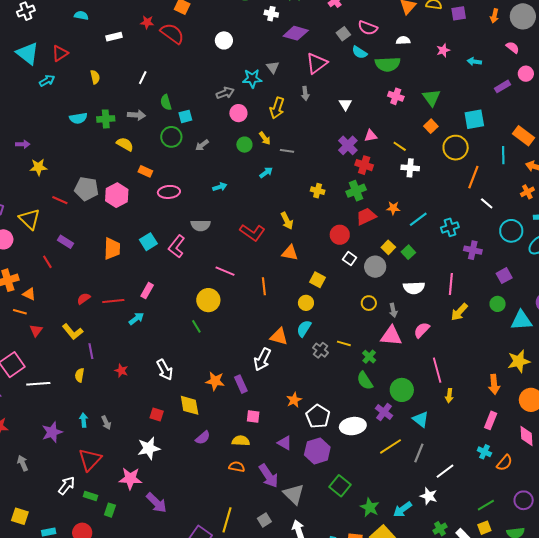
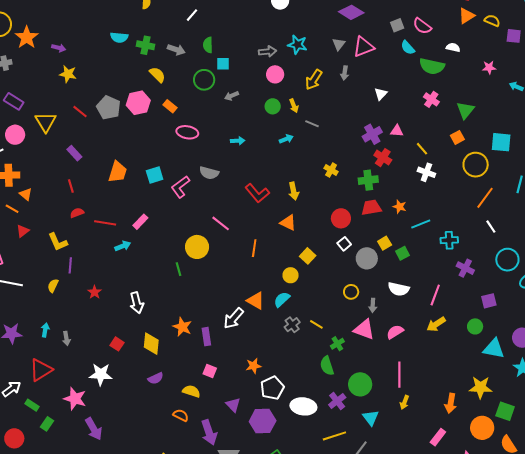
gray triangle: (273, 67) -> (339, 44), moved
pink hexagon: (117, 195) -> (138, 103), moved
red line: (47, 262) -> (71, 186), moved

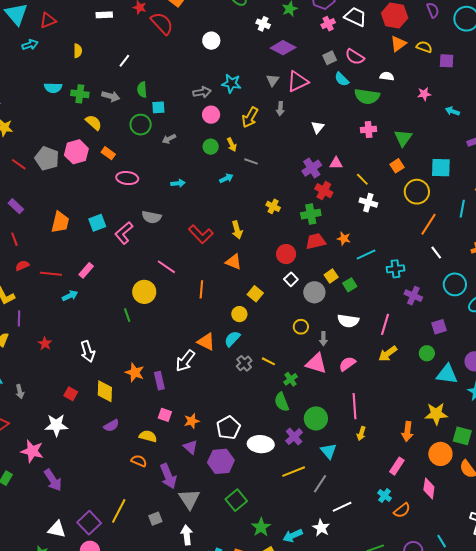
pink cross: (431, 99) -> (369, 130), turned -35
orange star: (254, 366) -> (192, 421), moved

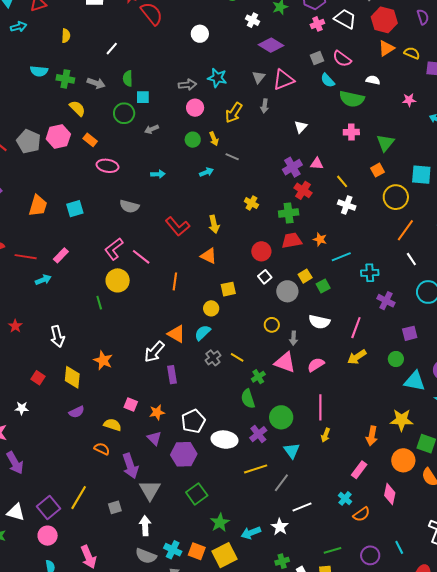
pink L-shape: (124, 233) -> (114, 249), moved
yellow square: (255, 294) -> (228, 289), turned 35
purple rectangle: (159, 381) -> (172, 375), moved
white star: (56, 425) -> (22, 408), size x0.6

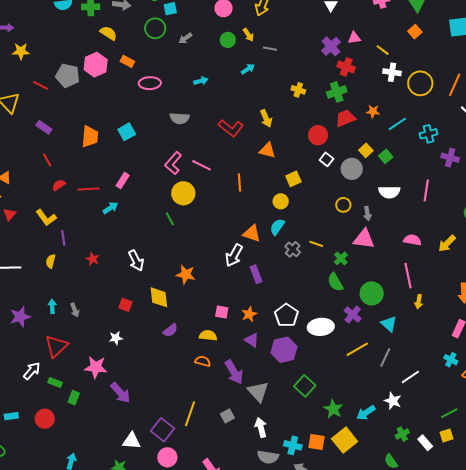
yellow circle: (396, 197) -> (420, 83), moved
yellow arrow: (357, 357) -> (447, 243), moved
pink semicircle: (316, 365) -> (412, 240), moved, turned 54

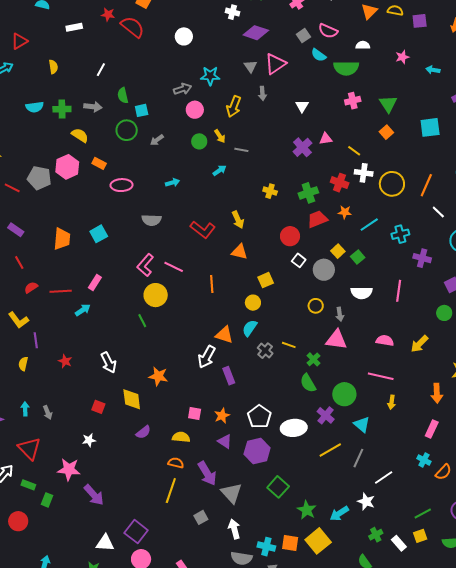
red cross: (346, 67) -> (340, 183), moved
pink line: (408, 276) -> (381, 376), turned -65
red triangle: (56, 346) -> (29, 449), turned -30
yellow line: (190, 414) -> (171, 491), moved

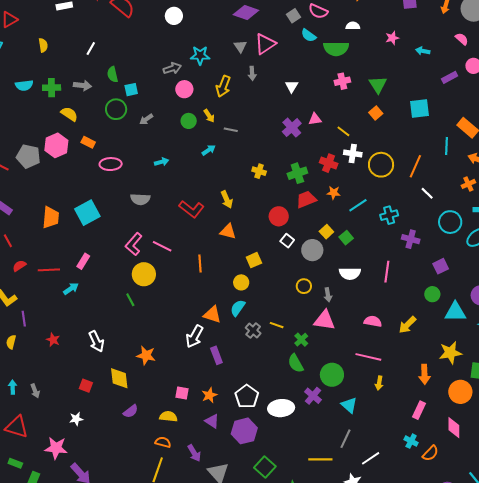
cyan square: (99, 234) -> (87, 213), size x1.4
red triangle: (29, 449) -> (17, 427), turned -30
yellow line: (330, 450) -> (320, 459), moved, turned 30
purple arrow: (207, 474) -> (194, 453), size x0.7

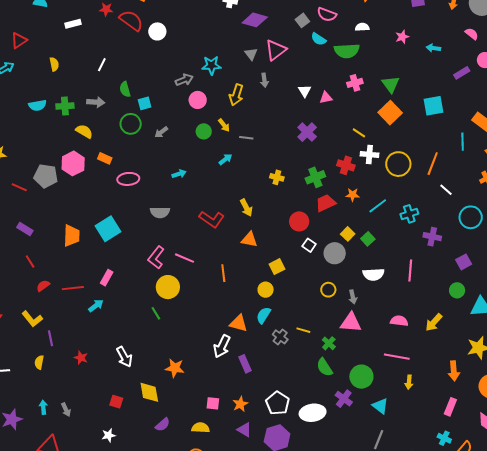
white circle: (174, 16) -> (157, 31), moved
orange square: (376, 113) -> (390, 113), size x1.6
pink triangle: (315, 119) -> (326, 98), moved

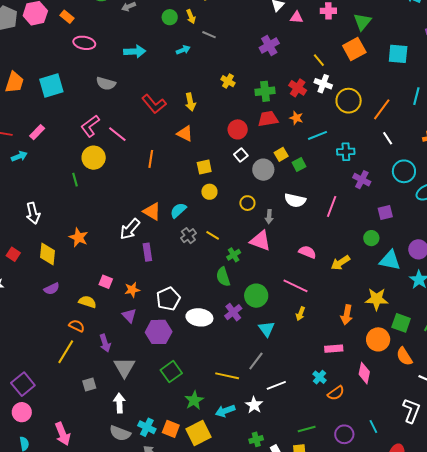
cyan arrow: (179, 174) -> (135, 52), size x1.5
yellow circle: (266, 290) -> (209, 192), moved
pink rectangle: (450, 407) -> (334, 349), turned 48

